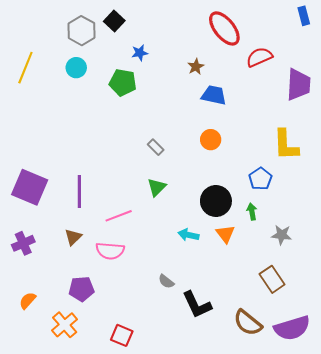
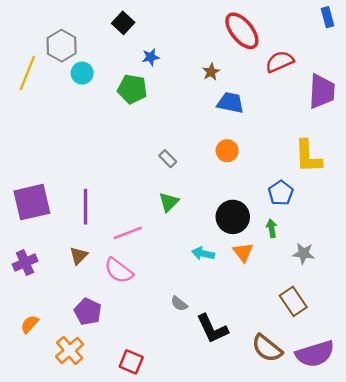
gray hexagon: (82, 31) -> (62, 46), moved
purple square: (30, 187) -> (32, 202), turned -36
pink semicircle: (110, 251) -> (119, 271), turned 32
purple pentagon: (82, 289) -> (88, 312), turned 30

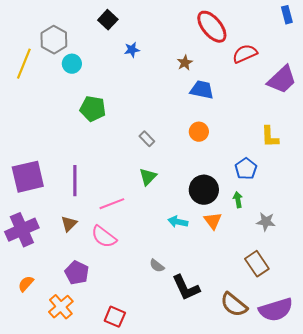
green pentagon: (132, 89) -> (93, 109), moved
purple trapezoid: (322, 91) -> (282, 80), turned 44
yellow L-shape: (308, 156) -> (270, 137), size x0.7
purple cross: (25, 263) -> (22, 230), size x1.5

